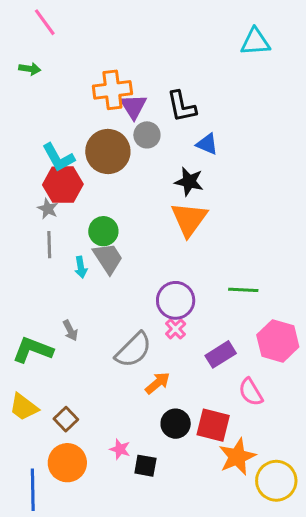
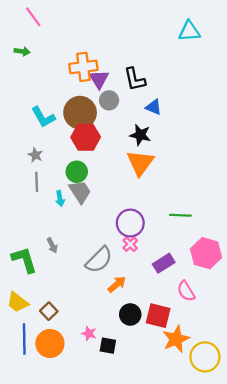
red hexagon: (63, 185) -> (86, 137), moved
green L-shape: (33, 350) -> (24, 260), turned 52
blue line: (33, 490) -> (24, 339), moved

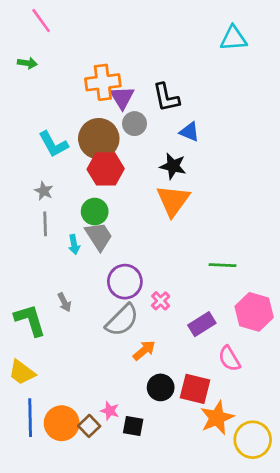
purple circle: (130, 223) -> (125, 282), moved
brown square: (49, 311) -> (89, 426), moved

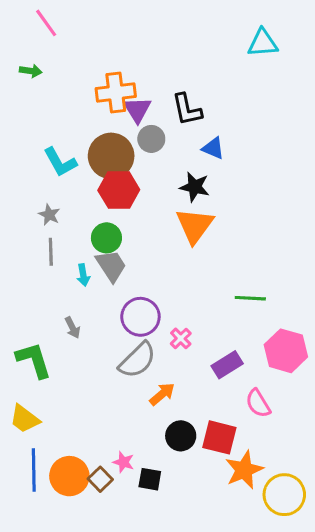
gray arrow: (64, 302) -> (72, 328), moved

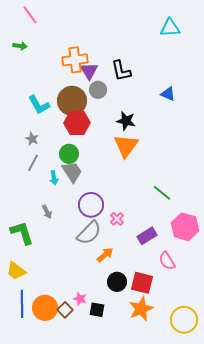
blue triangle: (213, 148) -> (168, 94), moved
gray line: (51, 252) -> (33, 163), turned 30
green line: (250, 298) -> (162, 193), turned 36
orange star: (244, 470) -> (141, 309), moved

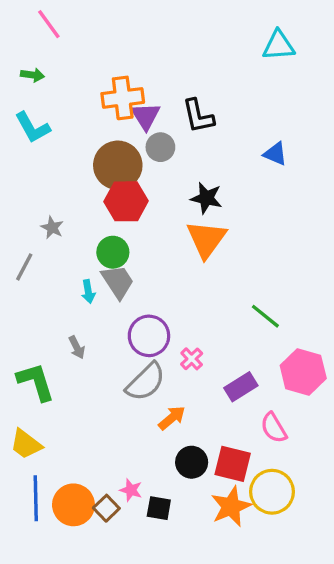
cyan L-shape: (39, 105) -> (32, 127), moved
gray line: (33, 163) -> (24, 267), moved
yellow circle: (184, 320) -> (272, 492), moved

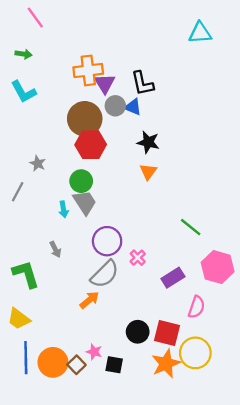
blue triangle: (275, 154) -> (133, 107), moved
orange triangle: (206, 239) -> (148, 172), size x0.6
orange arrow: (172, 418) -> (89, 300), moved
pink semicircle: (274, 428) -> (196, 307), turned -130

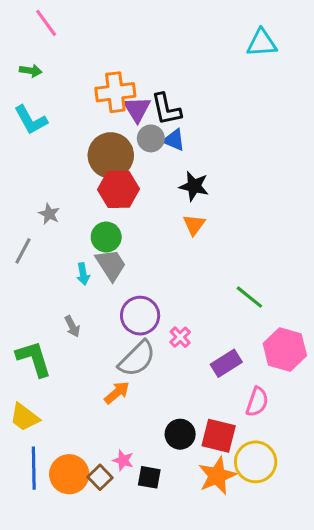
black L-shape: (142, 83) -> (166, 109), moved

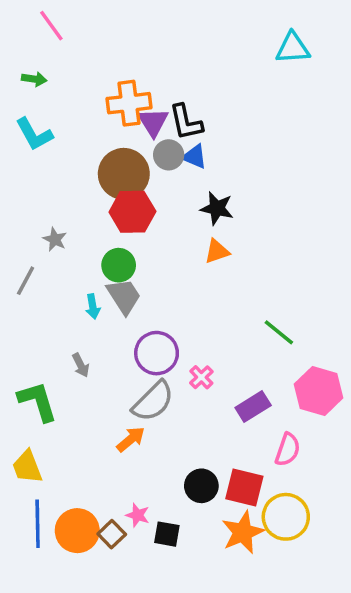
orange triangle: (194, 225) -> (217, 251), turned 35
yellow trapezoid: (25, 417) -> (27, 467), turned 32

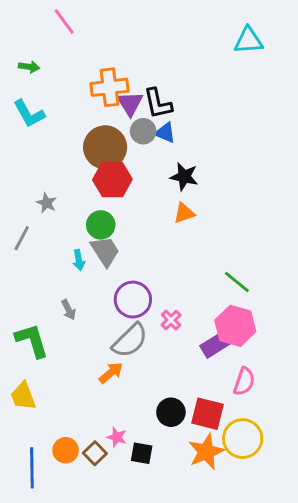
pink line: (51, 26) -> (64, 21), moved
pink hexagon: (319, 391) -> (235, 326), moved
blue line: (38, 524) -> (32, 468), moved
orange circle: (77, 531) -> (66, 450), size x0.7

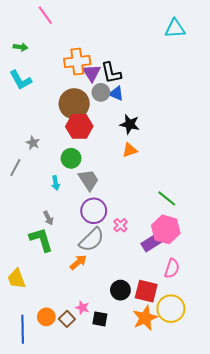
gray trapezoid: (105, 251) -> (89, 180), moved
green L-shape: (32, 341) -> (41, 240), moved

